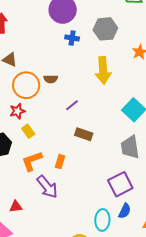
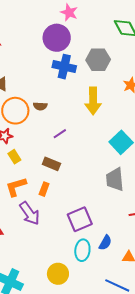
blue cross: (72, 38) -> (64, 67), size x1.6
brown rectangle: (84, 134) -> (51, 164), moved
purple square: (120, 184) -> (80, 219), moved

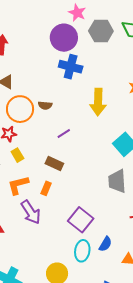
gray hexagon: (98, 60) -> (101, 31), moved
purple square: (80, 219) -> (81, 220), turned -30

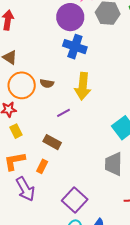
yellow arrow: (98, 102) -> (83, 86), moved

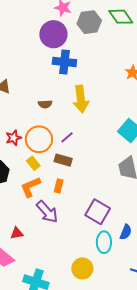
orange circle: (22, 85) -> (39, 139), moved
purple line: (64, 113) -> (67, 137), moved
yellow rectangle: (16, 131) -> (33, 163), moved

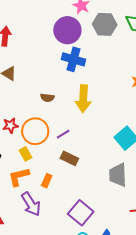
brown rectangle: (63, 160) -> (69, 158), moved

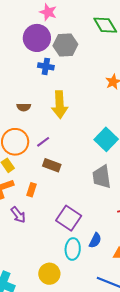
gray hexagon: (105, 24) -> (65, 45), moved
blue cross: (74, 59) -> (46, 66), size x0.7
purple arrow: (31, 204) -> (18, 215), size x0.7

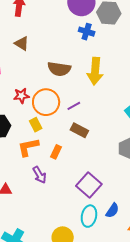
brown semicircle: (24, 107) -> (59, 69), size x1.6

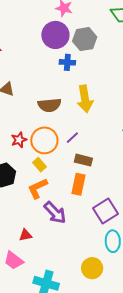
orange rectangle: (56, 152) -> (78, 184), moved, size x1.5
purple arrow: (39, 175) -> (55, 213), size x1.4
purple square: (89, 185) -> (105, 211), turned 30

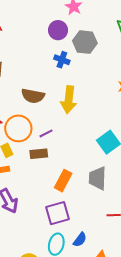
purple circle: (55, 35) -> (58, 30), size x0.7
brown rectangle: (83, 160) -> (39, 154), moved, turned -36
orange rectangle: (78, 184) -> (63, 181), moved

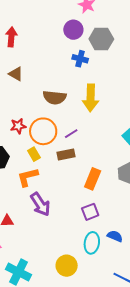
purple square: (58, 213) -> (90, 212), size x0.7
blue semicircle: (80, 240) -> (115, 236), turned -98

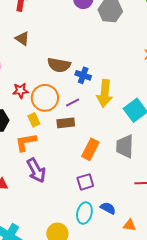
blue cross: (80, 59) -> (83, 75), moved
yellow arrow: (91, 98) -> (105, 93), moved

